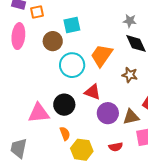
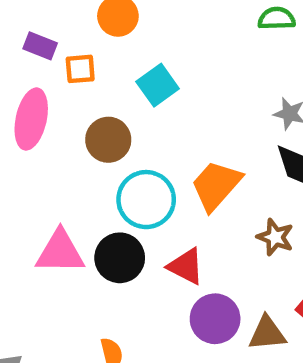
cyan square: (72, 25) -> (158, 85), moved, turned -30
black circle: (64, 105) -> (120, 258), moved
pink triangle: (39, 113) -> (60, 252), moved

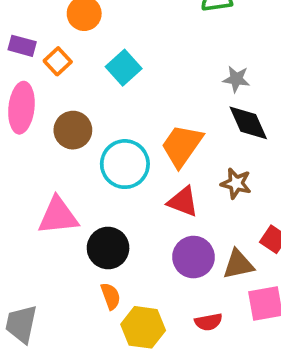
orange square: (80, 69) -> (58, 61), turned -32
brown circle: (108, 140) -> (73, 130), moved
black circle: (120, 258) -> (108, 248), moved
red triangle: (186, 266) -> (183, 202), moved

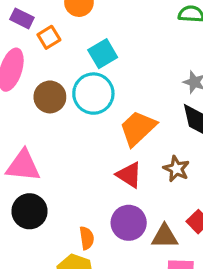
cyan circle: (125, 164) -> (93, 94), moved
black circle: (108, 248) -> (30, 211), moved
orange semicircle: (111, 296) -> (87, 238), moved

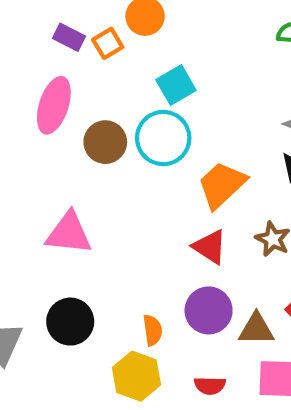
orange square: (49, 37) -> (108, 43), moved
black circle: (30, 211) -> (70, 322), moved

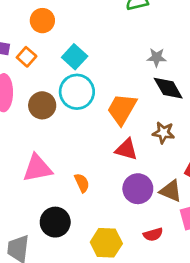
orange square: (108, 43) -> (27, 57), moved
brown triangle: (256, 329) -> (171, 191), turned 40
orange semicircle: (153, 330) -> (82, 183), moved

